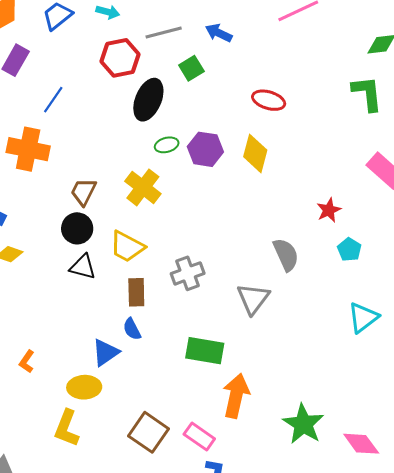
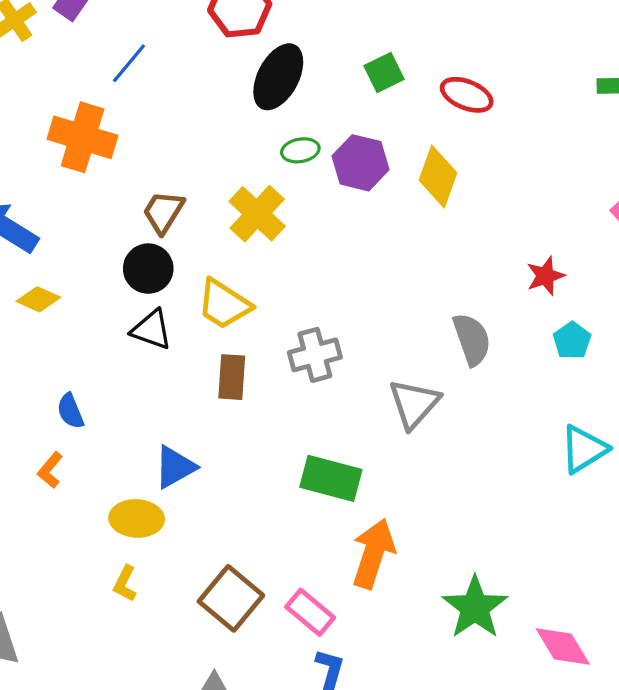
green square: (191, 68) -> (384, 72), moved
blue semicircle: (132, 329) -> (70, 411), moved
yellow L-shape: (67, 428) -> (125, 584), moved, size x0.6

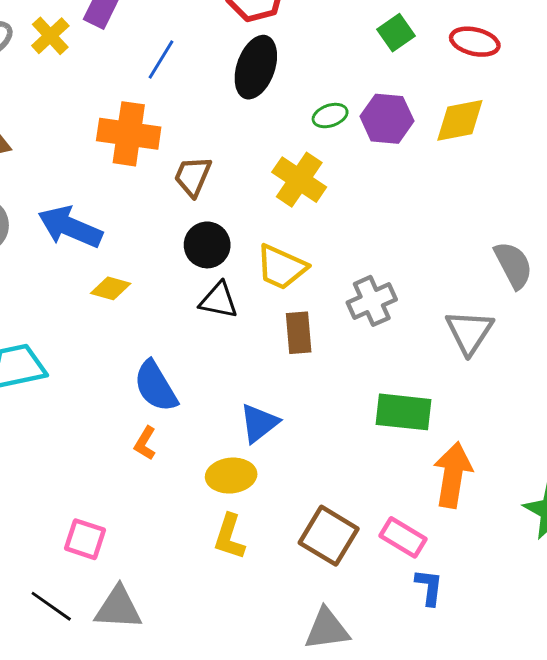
black ellipse: (278, 77) -> (256, 67), moved
yellow diamond: (438, 176) -> (460, 120), turned 68
brown trapezoid: (163, 212) -> (193, 176), moved
blue semicircle: (70, 411) -> (156, 386), size x1.6
yellow L-shape: (125, 584) -> (229, 537), size x1.4

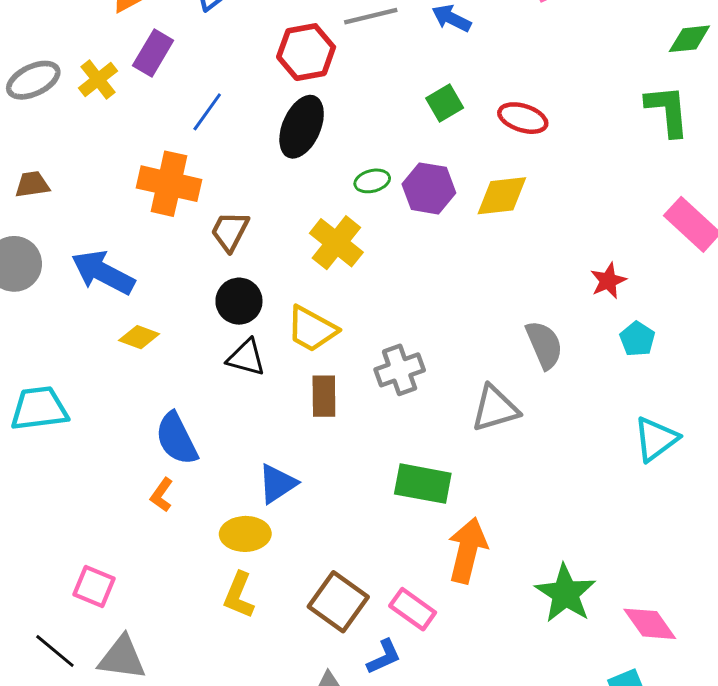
gray triangle: (469, 332) -> (495, 408), turned 36
blue L-shape: (429, 587) -> (384, 657), moved, turned 54

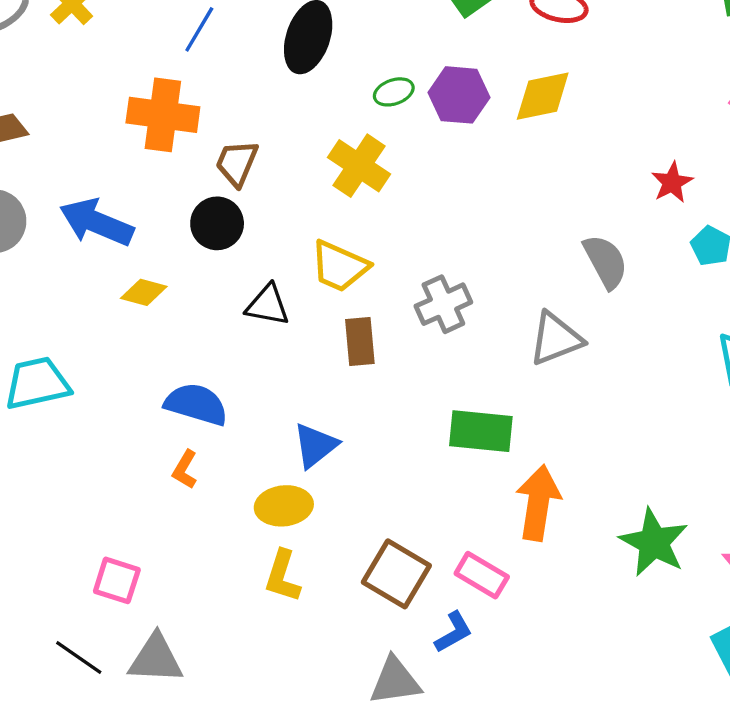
black circle: (239, 301) -> (217, 223), moved
blue semicircle: (176, 439) -> (196, 404), turned 138

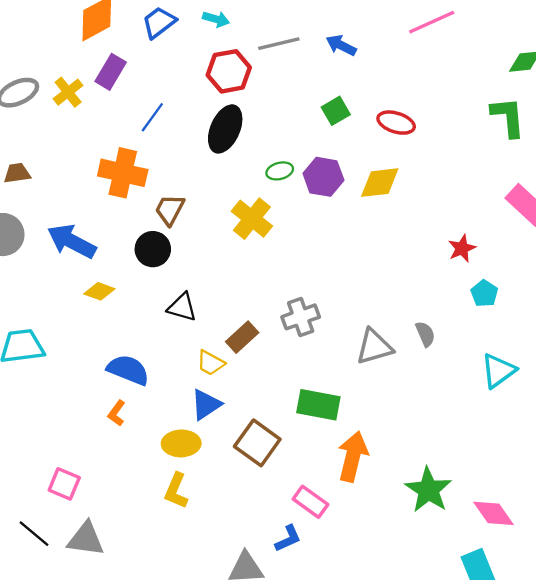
gray semicircle: (606, 262) -> (425, 334), moved, size x0.7
yellow trapezoid: (339, 266) -> (210, 363), moved, size x0.7
brown rectangle: (360, 341) -> (242, 337), turned 48
brown square: (396, 574) -> (257, 443), moved

